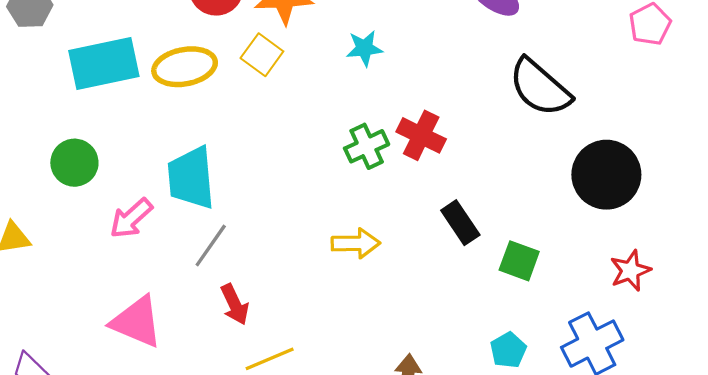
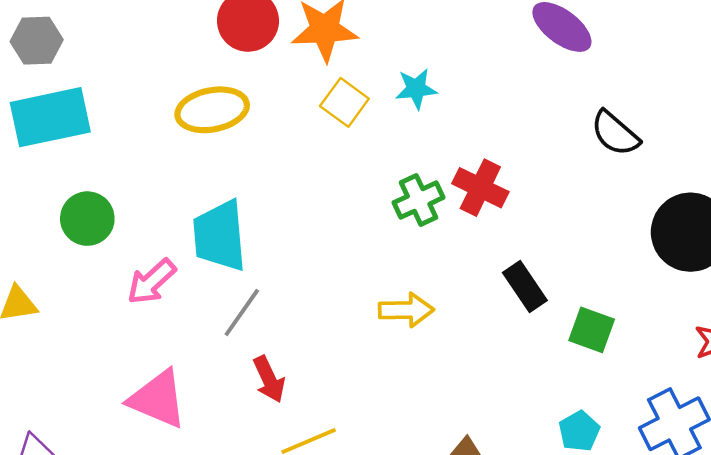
yellow square: (262, 55) -> (344, 102), moved
cyan rectangle: (104, 63) -> (50, 117), moved
black semicircle: (540, 87) -> (615, 133), size x0.7

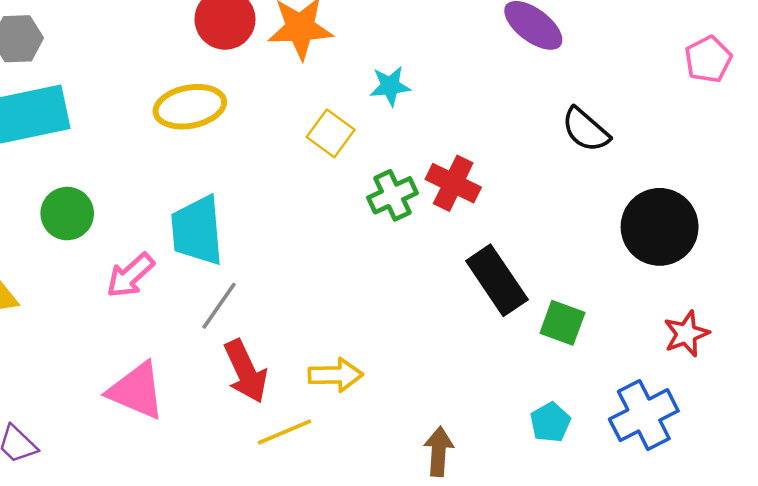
yellow square: (344, 102) -> (331, 133), moved
black rectangle: (525, 287) -> (497, 280), size x1.4
yellow arrow: (406, 310) -> (335, 375), moved
red arrow: (269, 379) -> (246, 371), size x1.4

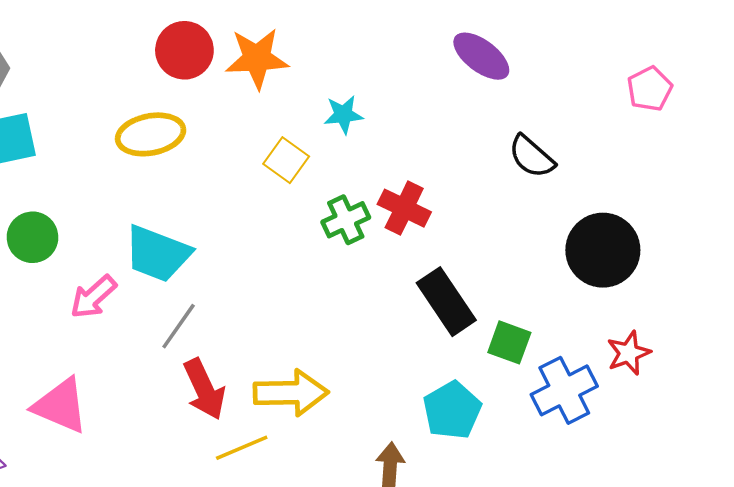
cyan trapezoid: (197, 231) -> (158, 254), turned -64
yellow arrow: (335, 375) -> (291, 393), size x1.4
pink triangle: (136, 391) -> (61, 406), moved
blue cross: (644, 415) -> (564, 390), moved
cyan pentagon: (550, 422) -> (452, 410), moved, size x1.5

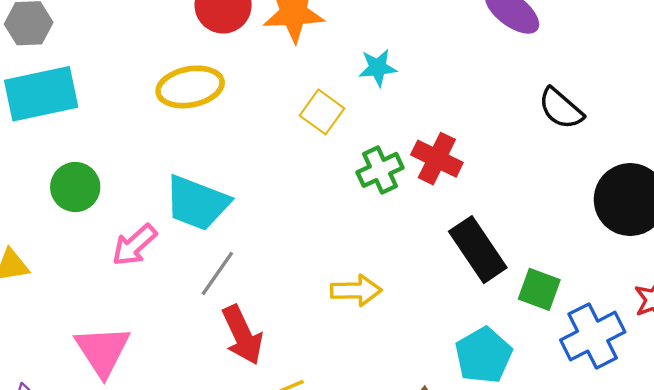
yellow arrow: (291, 393) -> (356, 291), moved, size x0.7
pink triangle: (61, 406) -> (103, 351), turned 34

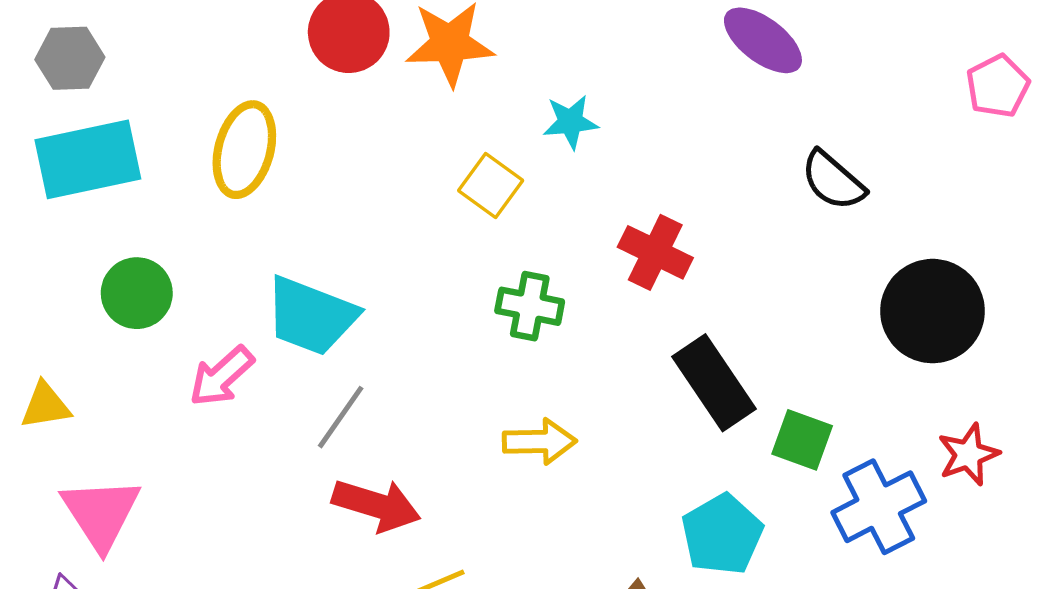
yellow ellipse: (190, 87) -> (244, 150), moved, turned -64
green cross: (380, 170) -> (530, 306), moved, turned 36
red arrow: (242, 335) -> (376, 505), turned -48
pink triangle: (103, 351) -> (101, 513), moved

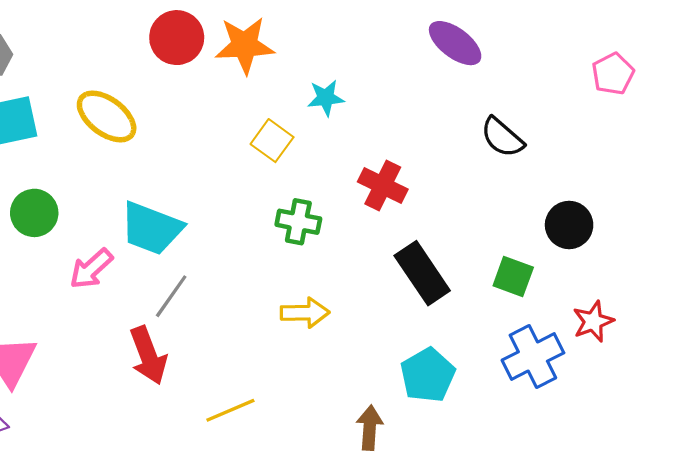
yellow ellipse: (244, 150) -> (107, 116), turned -68
black circle: (933, 311) -> (569, 225), size x0.7
green square: (802, 440) -> (513, 276), moved
red arrow: (376, 505) -> (148, 355), moved, turned 52

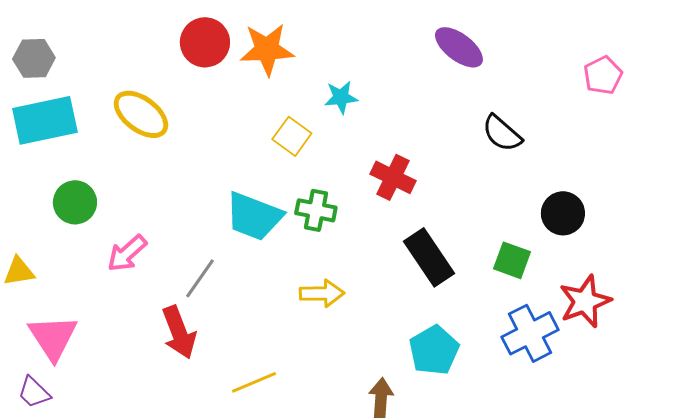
cyan trapezoid: (151, 228) -> (254, 216), moved
red star: (593, 321) -> (585, 301), size x1.4

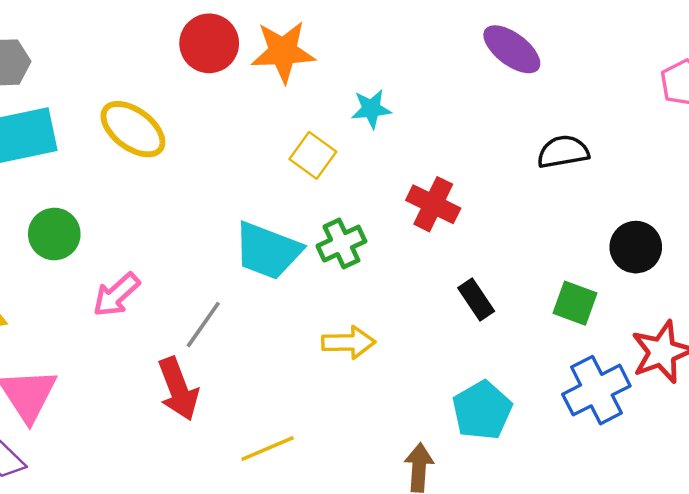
black semicircle: (502, 133) -> (563, 152), turned 129
green cross: (316, 210) -> (341, 244), turned -36
black rectangle: (429, 257) -> (476, 300), size x0.6

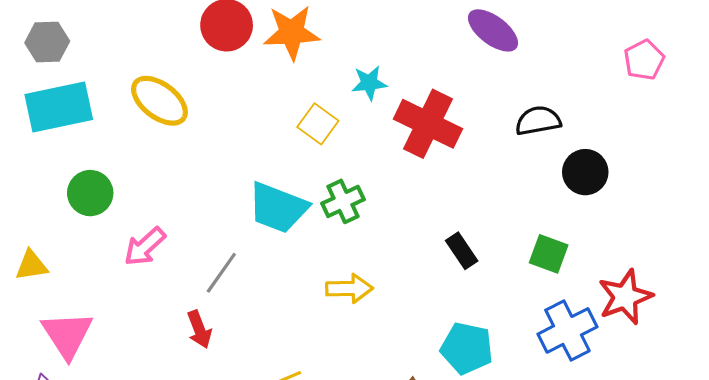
red cross: (433, 204) -> (428, 124), moved, size x1.4
black circle: (636, 247) -> (585, 172), moved
red arrow: (178, 389) -> (199, 329), size x0.7
cyan pentagon: (482, 410) -> (467, 348), turned -30

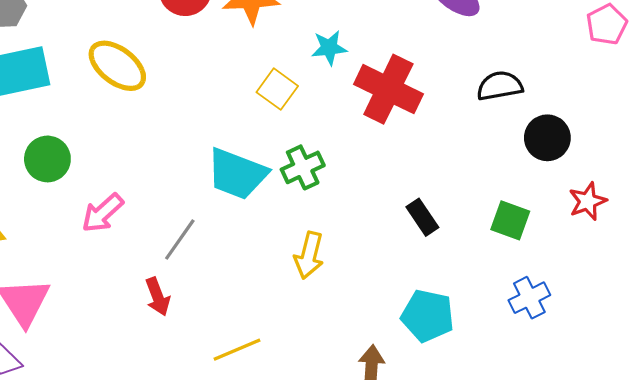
yellow arrow: (349, 288) -> (309, 255), turned 105
red star: (625, 297) -> (588, 201), moved, size x0.7
blue cross: (567, 330) -> (529, 298), size x0.7

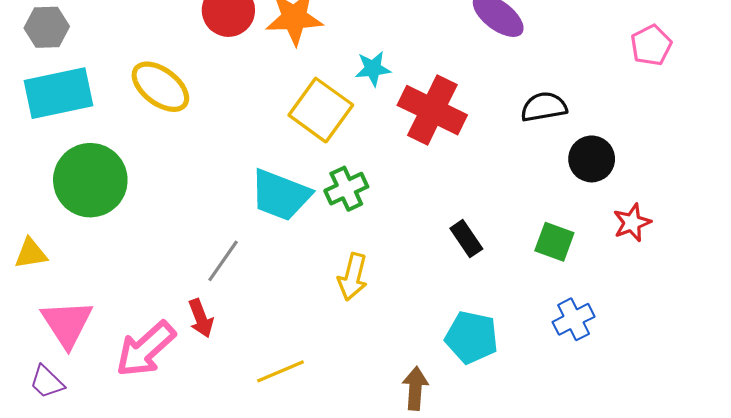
yellow square: (277, 89) -> (321, 110), size x1.5
green circle: (47, 159) -> (90, 180), size x1.6
pink arrow: (103, 213) -> (146, 349), moved, size x1.4

